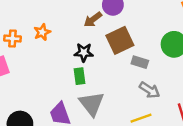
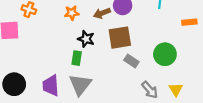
orange star: (42, 32) -> (72, 13), moved
gray arrow: (150, 90) -> (150, 90), moved

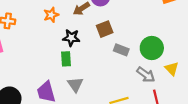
brown square: (120, 38) -> (105, 29), size x0.7
green circle: (165, 54) -> (152, 48), moved
gray triangle: (80, 85) -> (75, 85), size x0.7

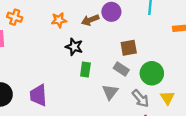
brown square: (105, 29) -> (129, 48), moved
green rectangle: (66, 59) -> (85, 70), moved
gray triangle: (75, 85) -> (110, 92), moved

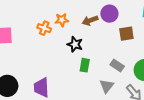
orange cross: (15, 17) -> (44, 28), moved
brown square: (129, 48) -> (126, 34), moved

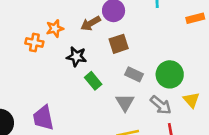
brown square: (126, 34) -> (119, 44), moved
green rectangle: (85, 65) -> (93, 81), turned -40

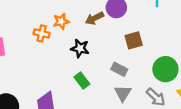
brown square: (119, 44) -> (134, 40), moved
gray rectangle: (134, 74) -> (119, 69), moved
green rectangle: (93, 81) -> (82, 80), moved

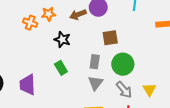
gray rectangle: (119, 69) -> (95, 62), turned 64
green circle: (165, 69) -> (123, 64), moved

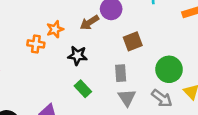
green circle: (123, 64) -> (169, 69), moved

